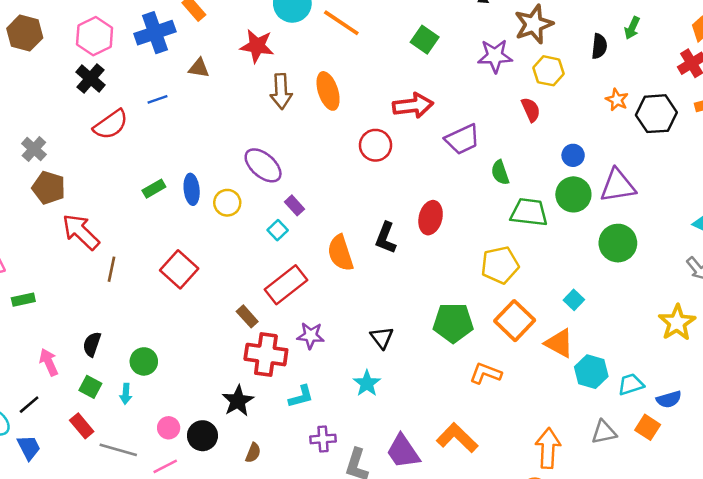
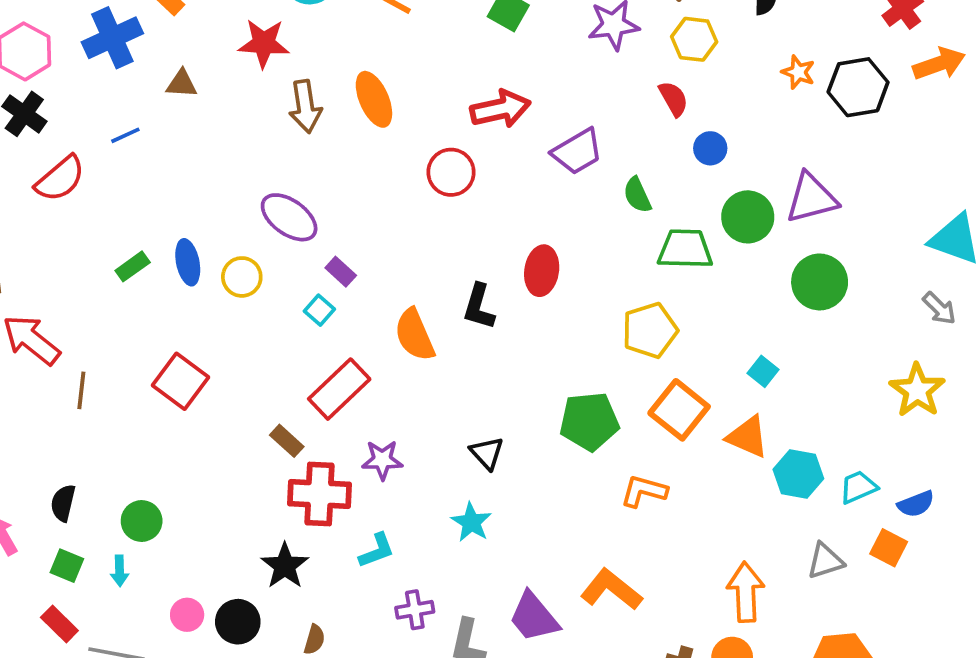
blue circle: (573, 155) -> (710, 148), moved

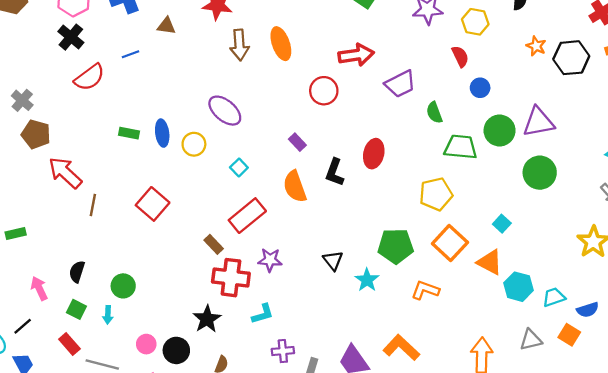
green rectangle: (133, 266) -> (129, 133), turned 42
purple rectangle: (341, 272) -> (297, 142), moved
cyan star: (471, 522) -> (367, 280), moved

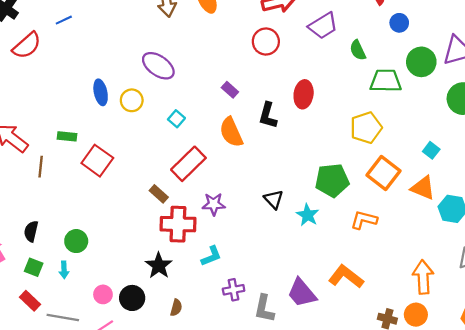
red circle: (324, 91) -> (266, 41), moved
green rectangle: (129, 133) -> (67, 136), moved

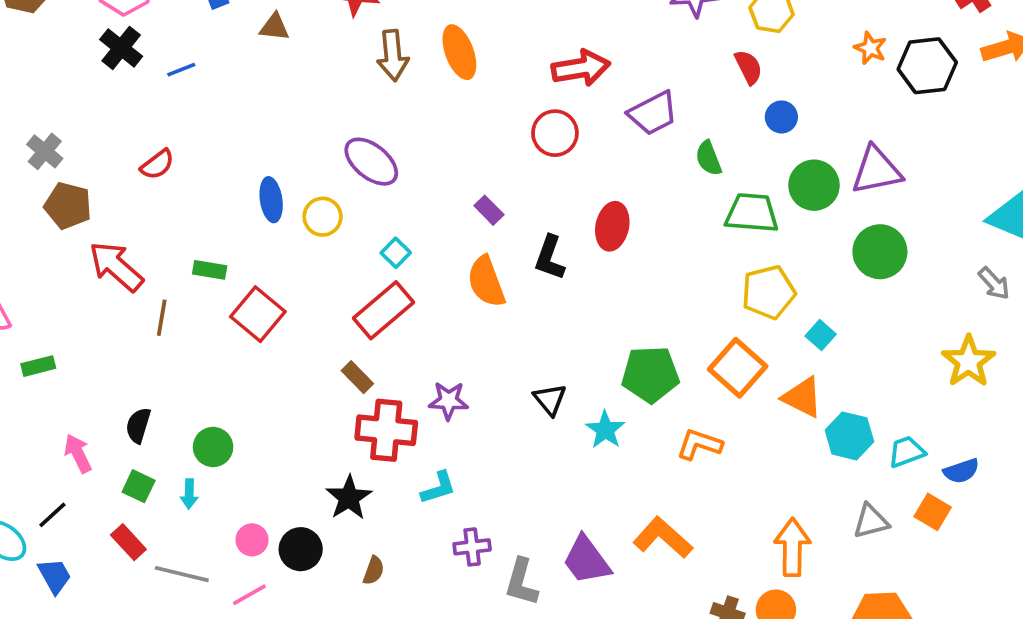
blue line: (64, 20) -> (181, 70), moved
red semicircle: (27, 45) -> (157, 164), moved, size x0.7
yellow pentagon: (366, 128) -> (768, 292), moved
red rectangle: (188, 164) -> (383, 310), moved

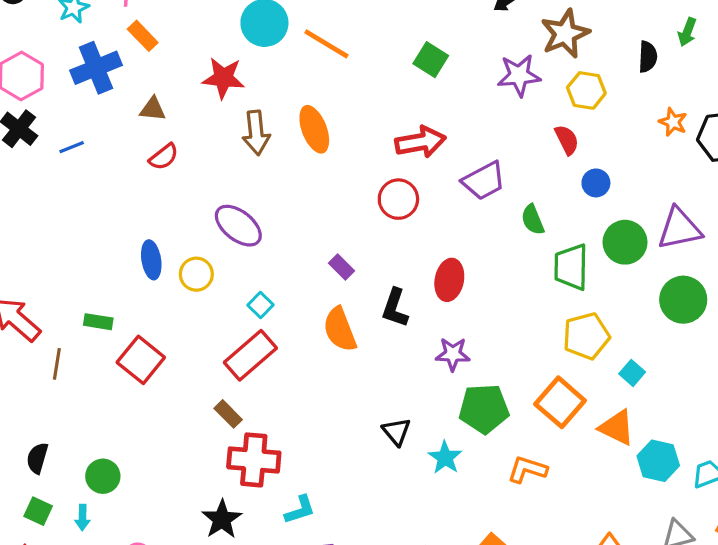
red semicircle: (157, 164) -> (164, 157), moved
green trapezoid: (752, 213) -> (571, 267), turned -93
purple star: (449, 401) -> (453, 354), moved

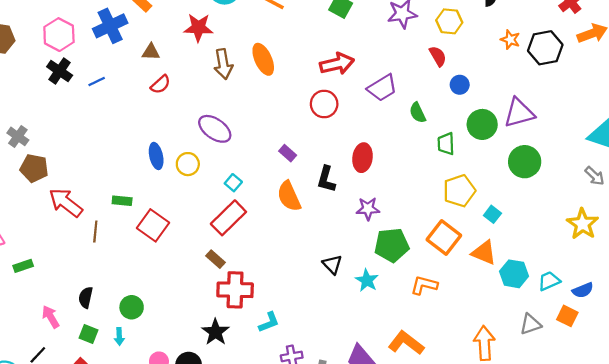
green trapezoid: (571, 267) -> (446, 144), size x0.7

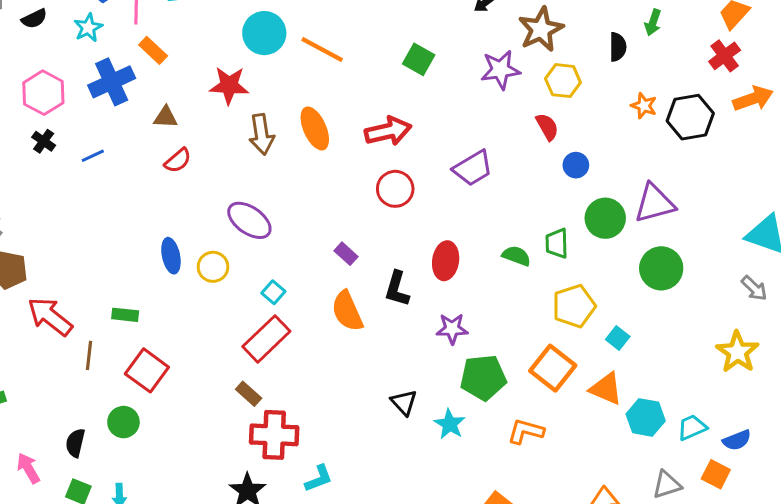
red arrow: (337, 64) -> (388, 131), moved
black cross: (60, 71) -> (44, 141), size x0.7
green semicircle: (418, 113) -> (516, 256), moved, turned 135
red square: (153, 225) -> (147, 370), moved
green circle: (132, 307) -> (123, 422), moved

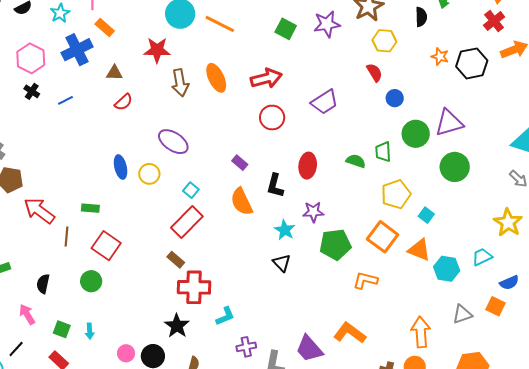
purple star: (500, 70) -> (327, 24), moved
cyan star: (450, 424) -> (285, 230), moved
cyan trapezoid: (692, 427) -> (482, 257), moved
black semicircle: (75, 443) -> (43, 284), moved

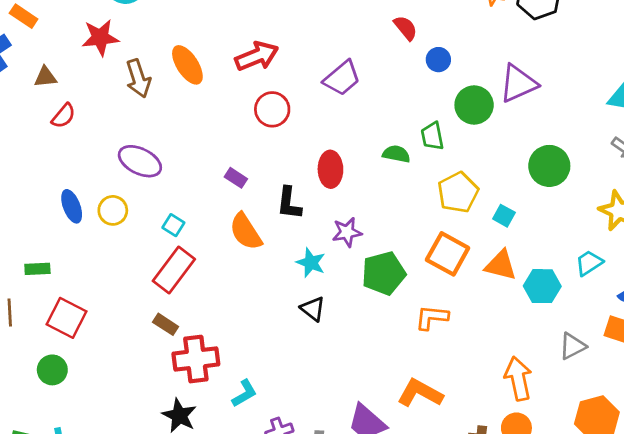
green circle: (455, 167) -> (549, 166), moved

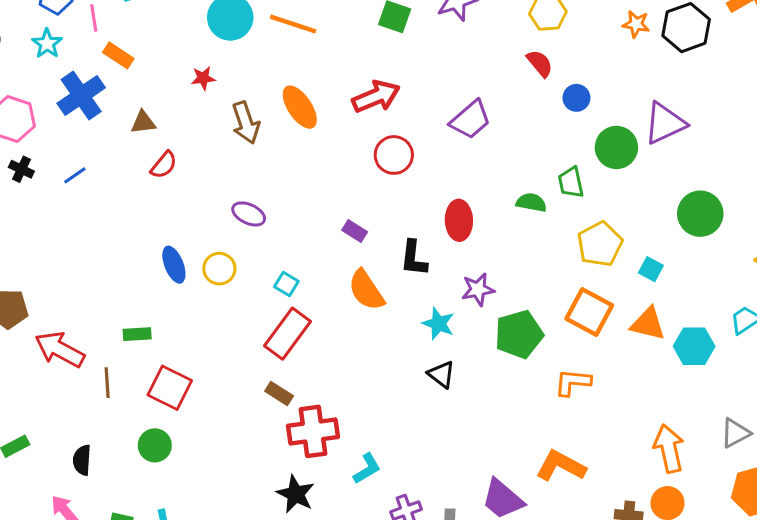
red star: (100, 38) -> (203, 78), size x0.6
purple ellipse: (140, 161) -> (249, 214), size x0.7
gray triangle: (572, 346) -> (735, 433), moved

